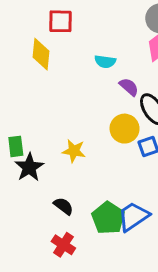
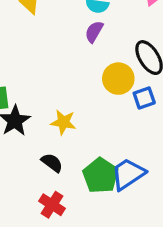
purple semicircle: (129, 87) -> (94, 32), moved, turned -102
yellow star: (74, 151) -> (63, 122), moved

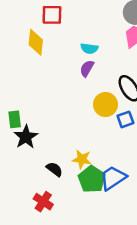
yellow star: (63, 122) -> (82, 159), moved
red cross: (52, 205) -> (43, 202), moved

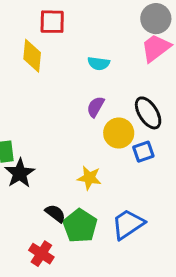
purple semicircle: (87, 68) -> (96, 107), moved
yellow star: (82, 159) -> (89, 178), moved
green pentagon: (92, 179) -> (80, 226), moved

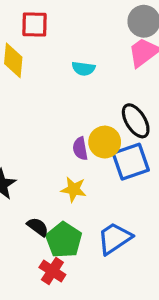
purple semicircle: (96, 107) -> (80, 149), moved, turned -40
blue square: (143, 152) -> (131, 162), size x1.6
red cross: (41, 254) -> (52, 271), moved

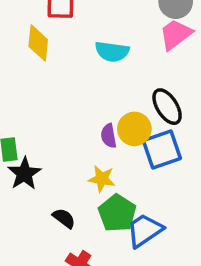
cyan semicircle: (83, 69) -> (112, 52), size x1.4
green pentagon: (64, 240) -> (117, 213), moved

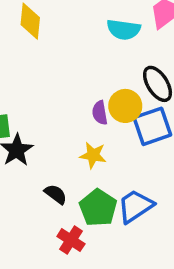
cyan semicircle: (112, 52) -> (124, 30), moved
green pentagon: (117, 213) -> (98, 208), moved

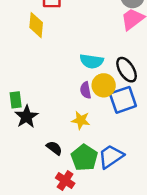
cyan semicircle: (124, 30) -> (92, 61), moved

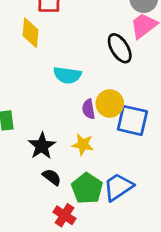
cyan semicircle: (92, 61) -> (67, 75), moved
black ellipse: (127, 70) -> (120, 48), moved
blue square: (123, 100) -> (132, 120), turned 32
black star: (27, 117) -> (42, 146), moved

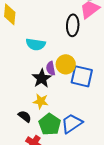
black ellipse: (120, 48) -> (73, 25), turned 35
yellow star: (83, 145) -> (41, 101), moved
black star: (42, 146) -> (42, 78), moved

